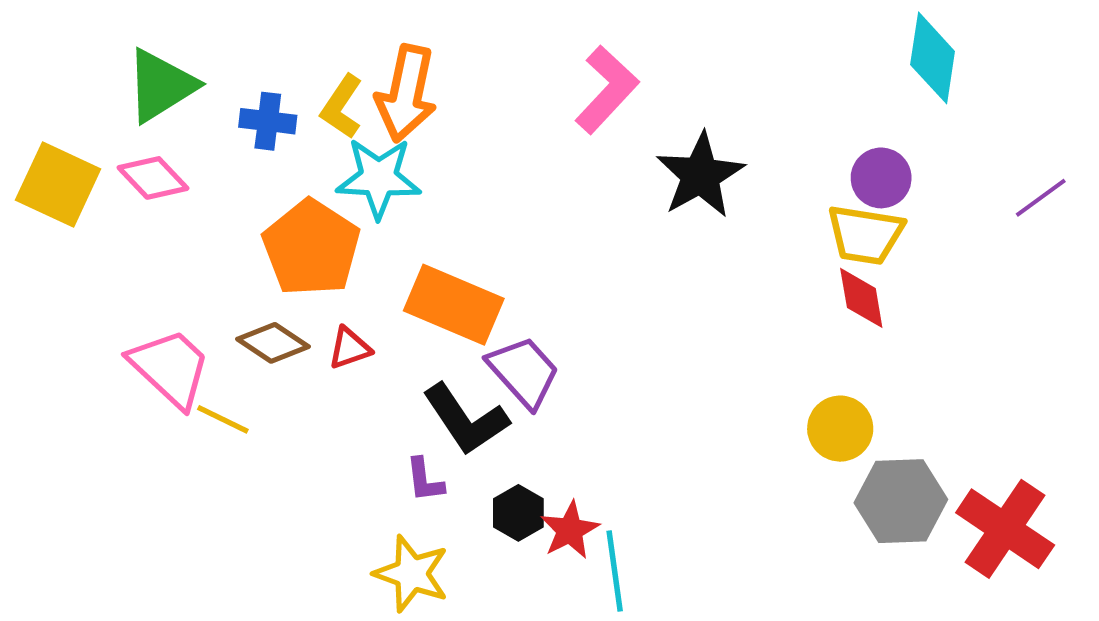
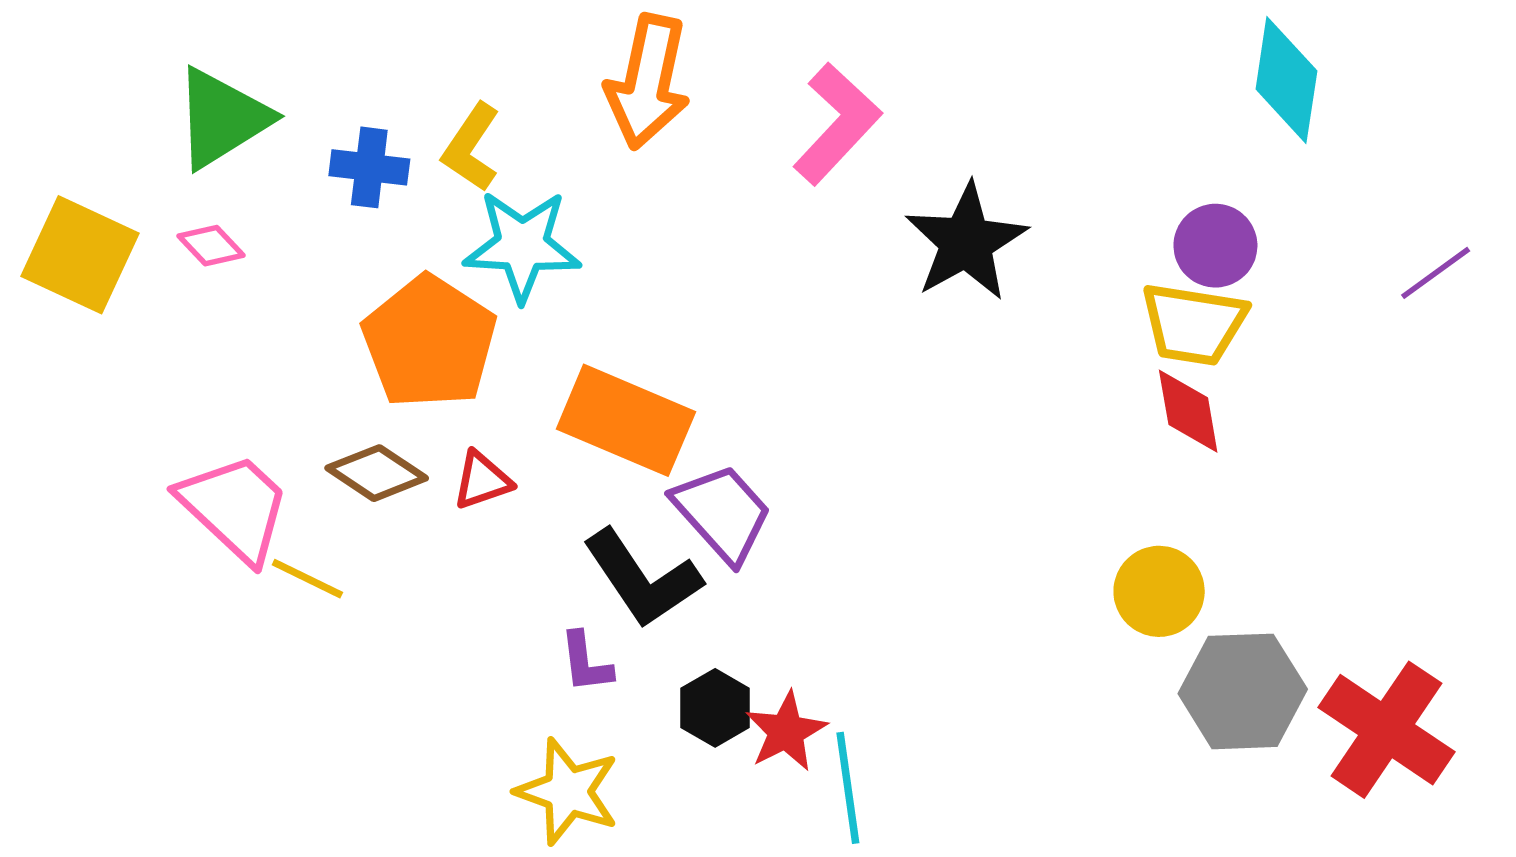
orange arrow: (406, 94) -> (648, 82), moved
pink diamond: (153, 178) -> (211, 246), size x0.7

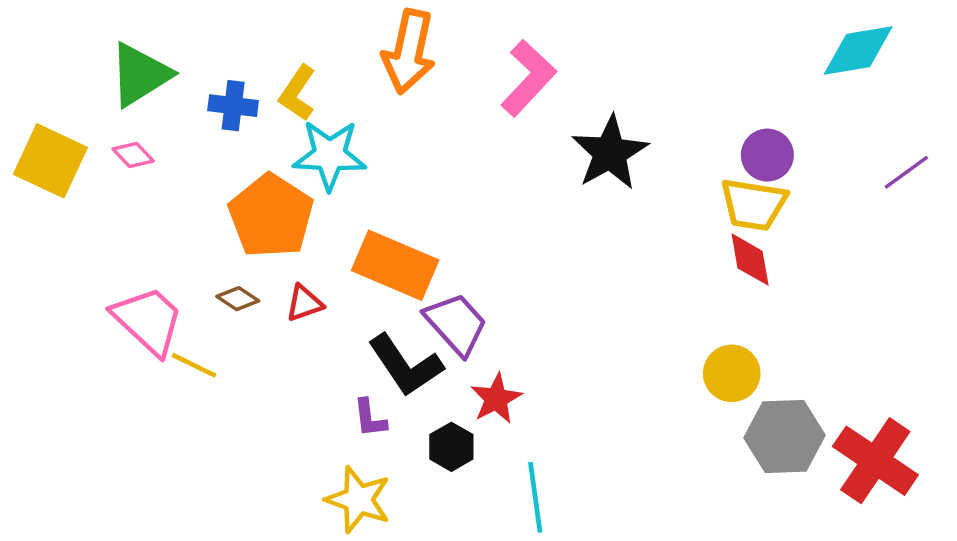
cyan diamond: (1286, 80) -> (858, 50), moved, turned 72
brown diamond: (377, 473) -> (238, 299), size x0.7
red star: (786, 731) -> (496, 399), moved

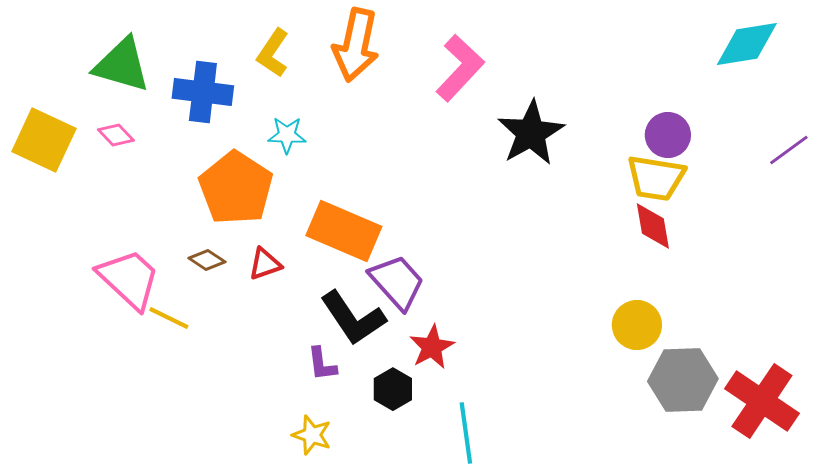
green triangle: (140, 75) -> (122, 65), turned 48
yellow L-shape: (297, 93) -> (273, 53), moved
blue cross: (233, 106) -> (203, 92), size x1.4
cyan star: (330, 155) -> (287, 135), size x0.6
yellow star: (358, 500) -> (312, 435), size x0.7

